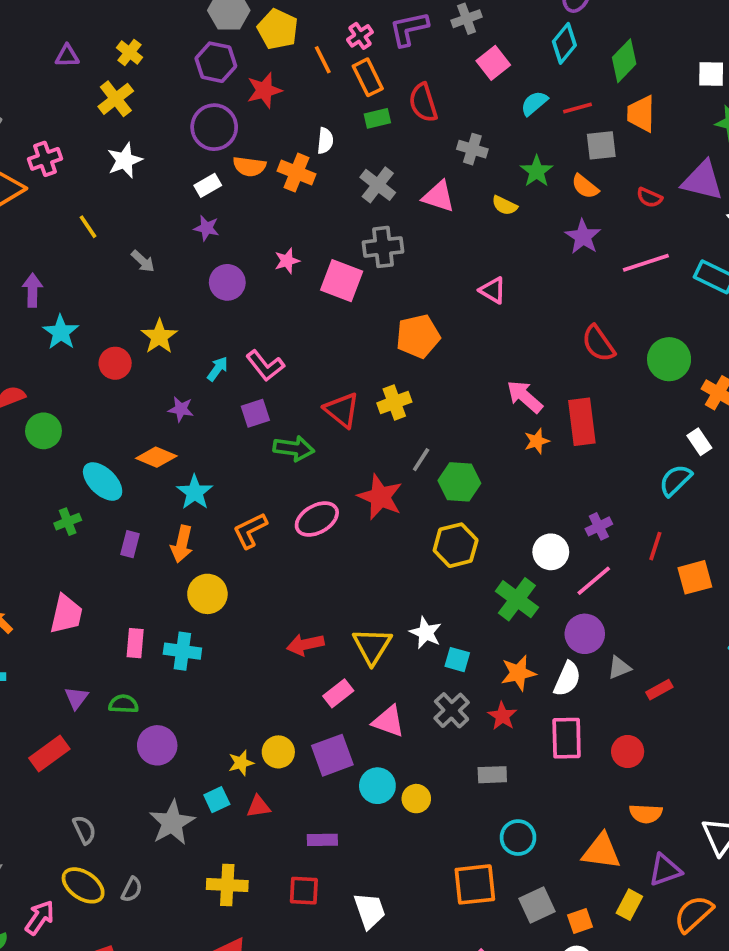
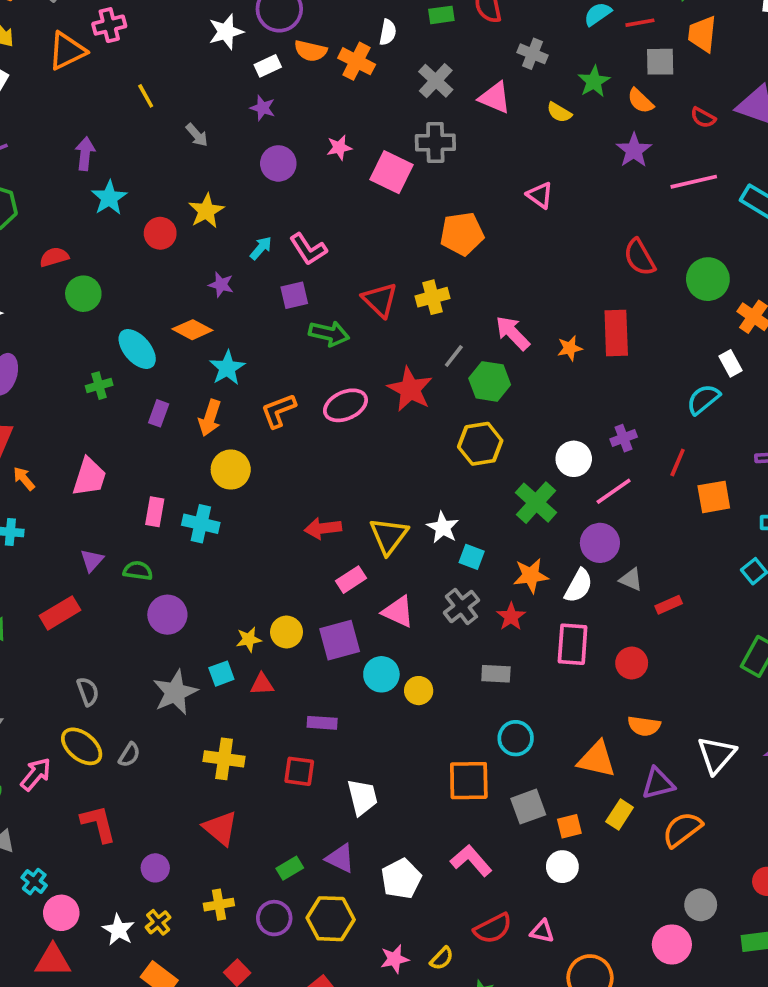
white star: (125, 160) -> (226, 32), moved
pink arrow: (525, 397) -> (513, 333), moved
gray triangle: (619, 668) -> (631, 579), turned 40

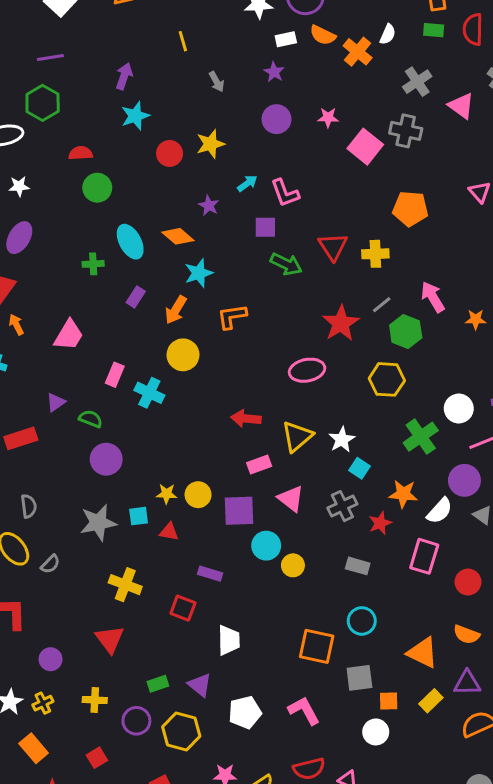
pink ellipse: (345, 405) -> (307, 370), moved

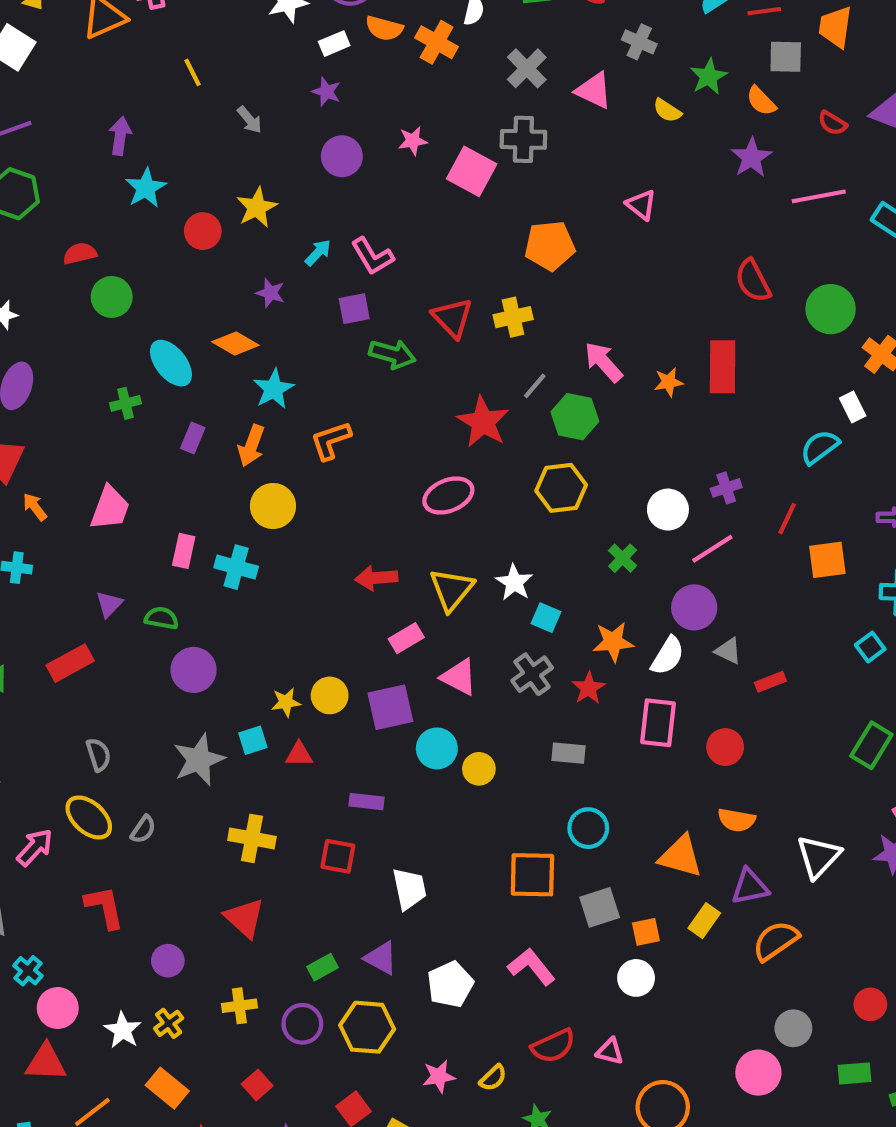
green cross: (421, 437) -> (623, 558), size x0.6

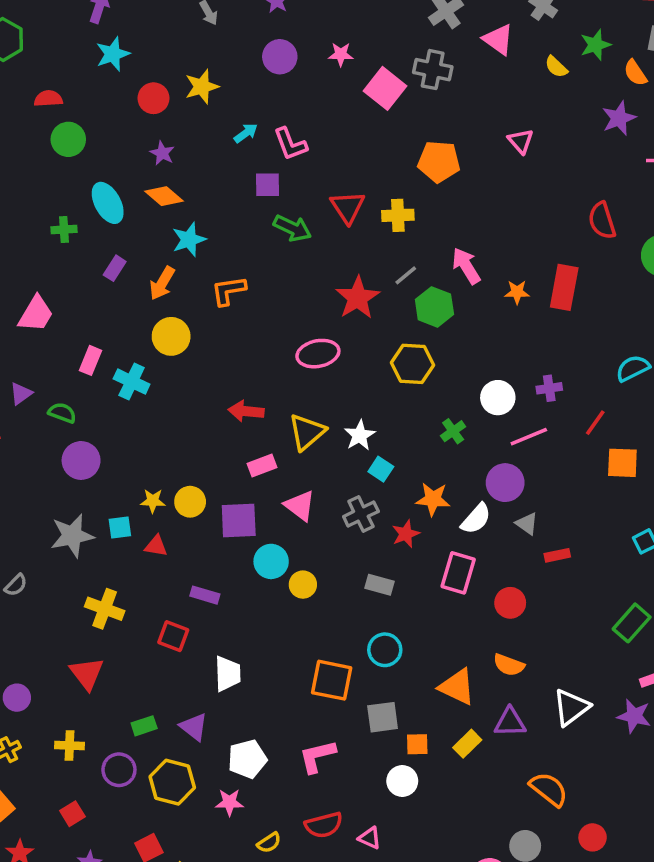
purple star: (270, 293) -> (162, 153), moved
orange semicircle: (776, 941) -> (549, 789), moved, turned 63
pink L-shape: (531, 967) -> (317, 756), turned -75
pink star: (439, 1076) -> (229, 802), moved

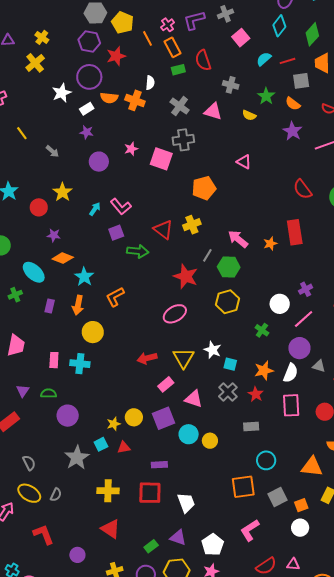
red square: (173, 636) -> (150, 493), size x1.4

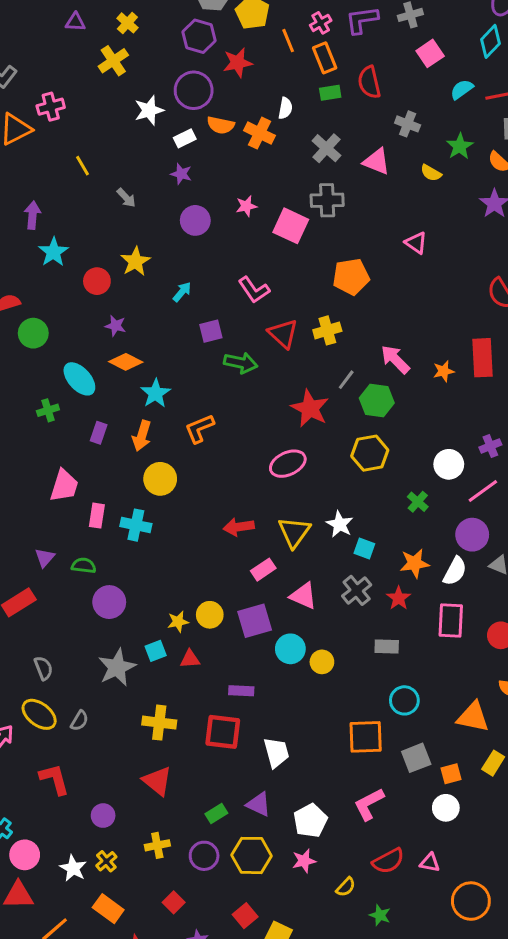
pink L-shape: (121, 206) -> (254, 290), moved
pink trapezoid: (16, 345) -> (64, 486), moved

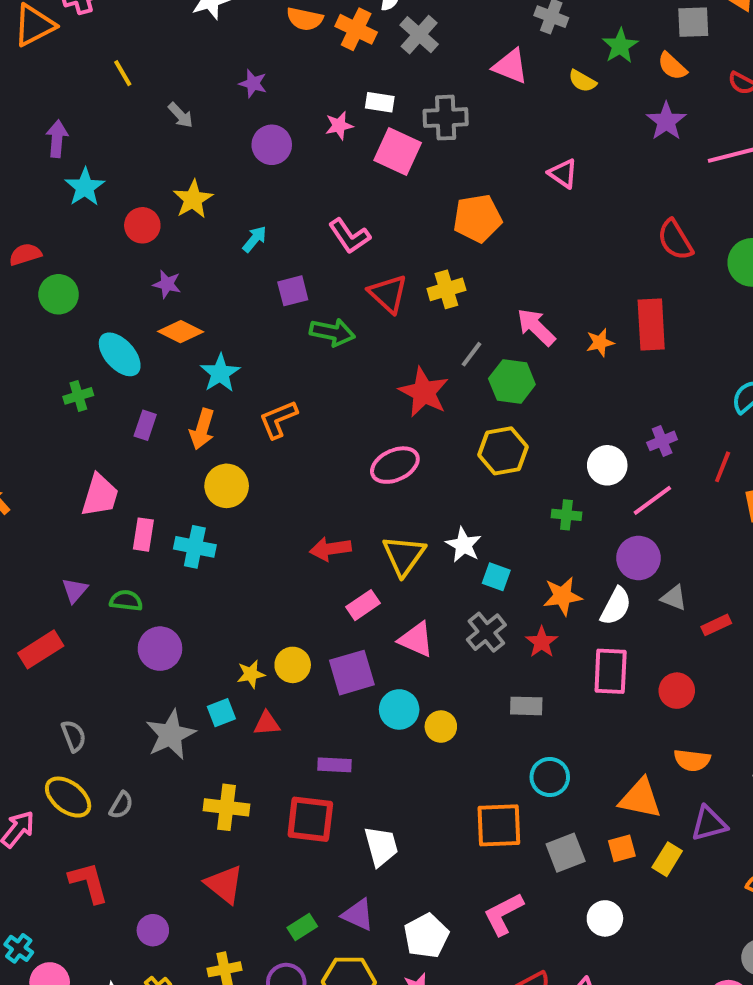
white rectangle: (185, 138) -> (380, 102), moved, turned 35
gray cross: (326, 148) -> (419, 35), moved
green cross: (418, 502) -> (566, 515), turned -35
orange square: (451, 774) -> (622, 848), moved

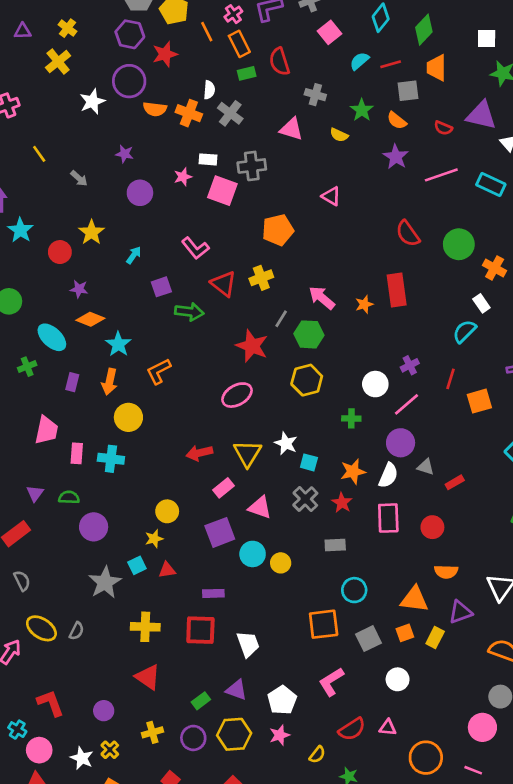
yellow circle: (293, 665) -> (167, 511), moved
gray semicircle: (74, 736) -> (22, 581), moved
red L-shape: (89, 882) -> (50, 703), moved

